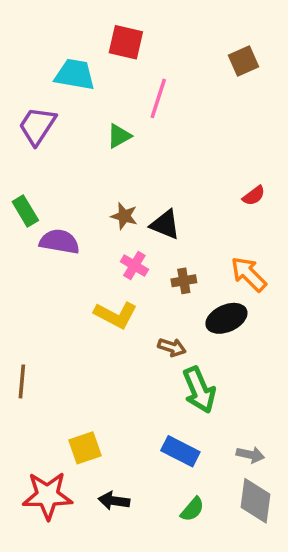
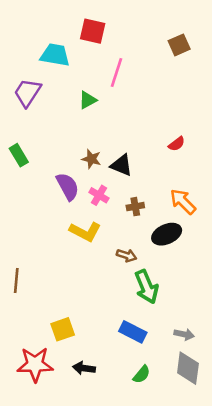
red semicircle: (254, 196) -> (177, 144), moved
purple semicircle: (59, 242) -> (68, 187), moved, turned 52

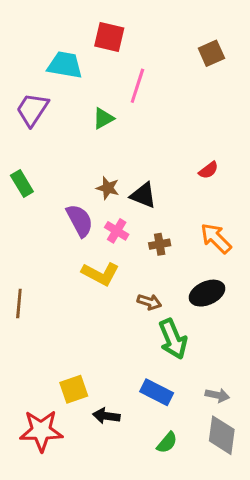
black ellipse: (167, 234) -> (207, 293), moved
brown line: (16, 280) -> (19, 303), moved
black arrow: (84, 368) -> (106, 416), moved

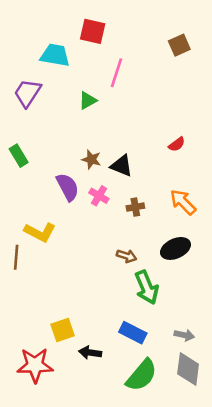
yellow L-shape: (100, 274) -> (40, 232), moved
green semicircle: (167, 443) -> (142, 375), size x1.8

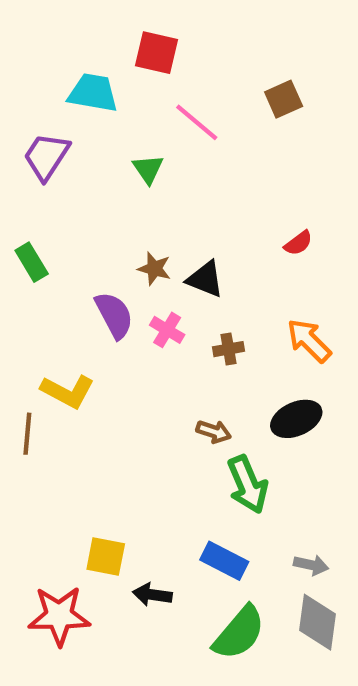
brown square: (179, 45) -> (284, 99), moved
pink line: (117, 73) -> (197, 122), turned -68
green triangle: (88, 100) -> (148, 169), turned -36
yellow square: (63, 330) -> (106, 557), turned 30

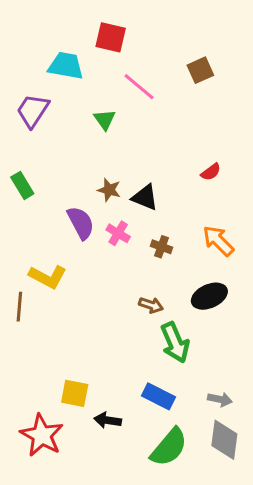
brown cross: (229, 349) -> (161, 247), turned 30
red star: (59, 616) -> (42, 435), turned 30

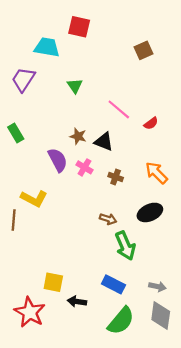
pink line: (139, 87) -> (119, 109), moved

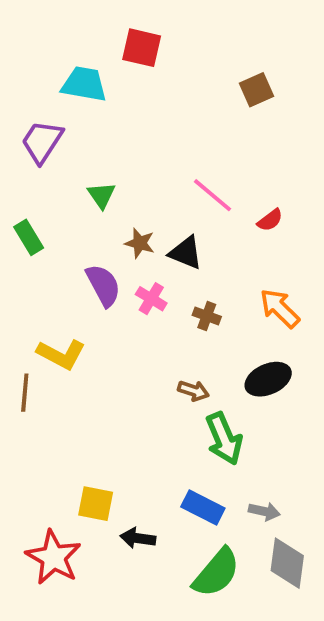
green triangle: (75, 86) -> (101, 195), moved
gray arrow: (157, 287) -> (264, 511), moved

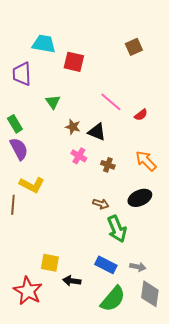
red square: (142, 48) -> (74, 62), moved
purple trapezoid: (42, 142) -> (22, 74), turned -35
purple semicircle: (103, 285) -> (19, 149), moved

